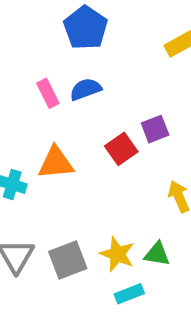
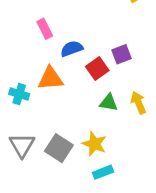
blue semicircle: (86, 89) -> (72, 49), moved
green triangle: (157, 254) -> (109, 103), moved
gray square: (68, 260) -> (59, 148), turned -36

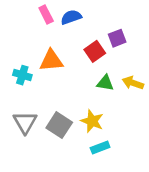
blue semicircle: (72, 49) -> (71, 17), moved
yellow arrow: (138, 103) -> (133, 83), turned -48

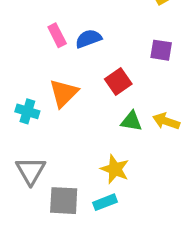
purple square: (117, 38) -> (161, 50), moved, turned 30
orange triangle: (51, 61) -> (64, 93), turned -40
gray square: (59, 125) -> (64, 201), moved, turned -30
cyan rectangle: (100, 147) -> (105, 202), moved

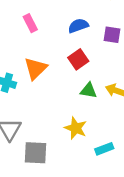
blue semicircle: (88, 39) -> (78, 26), moved
cyan rectangle: (105, 202) -> (104, 149), moved

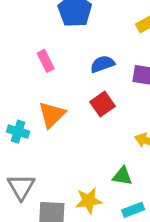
green triangle: (89, 91) -> (122, 176), moved
yellow star: (76, 128) -> (89, 201), moved, turned -30

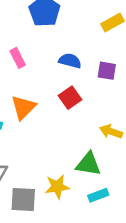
blue semicircle: (102, 64) -> (70, 61), turned 35
green triangle: (122, 176) -> (88, 164), size x1.4

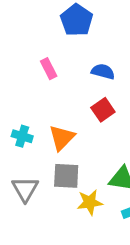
orange triangle: (23, 107) -> (62, 138), moved
gray square: (23, 199) -> (66, 176), moved

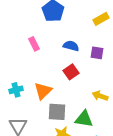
cyan cross: (22, 136) -> (16, 90), turned -32
gray square: (66, 176) -> (57, 112), moved

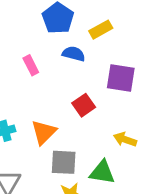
yellow rectangle: (101, 19) -> (101, 30), moved
blue semicircle: (71, 46) -> (74, 54), moved
purple square: (97, 53) -> (121, 78), size x1.5

